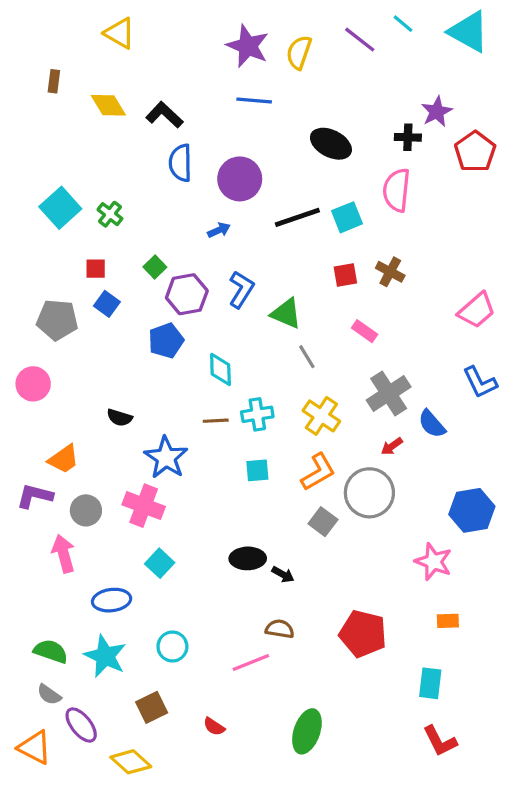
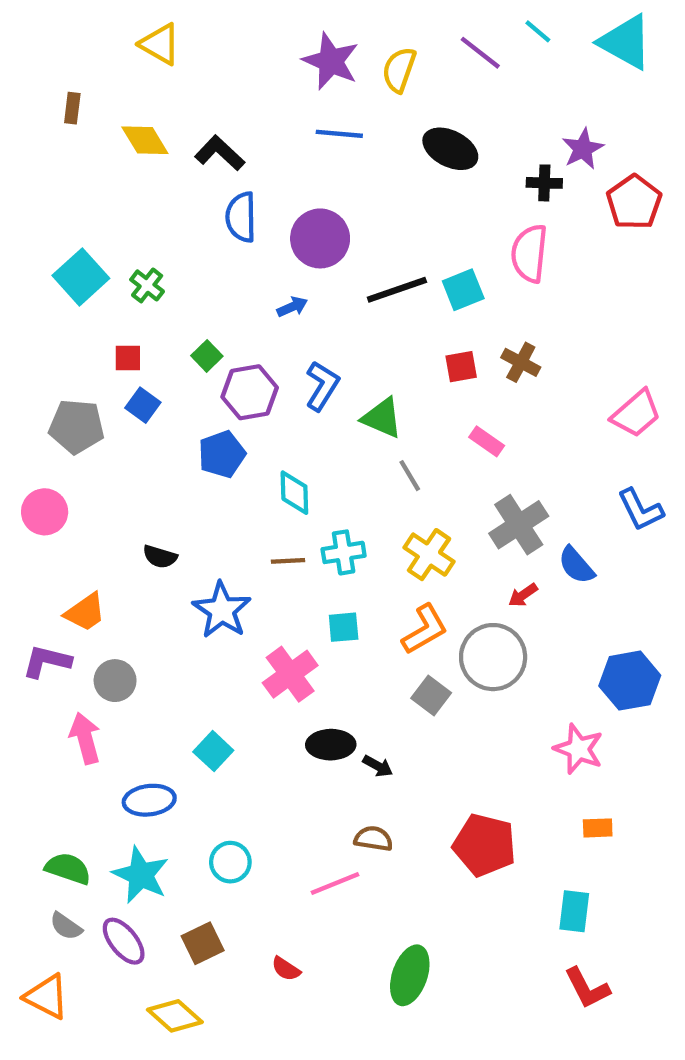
black ellipse: (331, 144) -> (450, 149), moved
pink cross: (144, 506) -> (290, 674), moved, turned 33
purple ellipse: (81, 725) -> (124, 941), moved

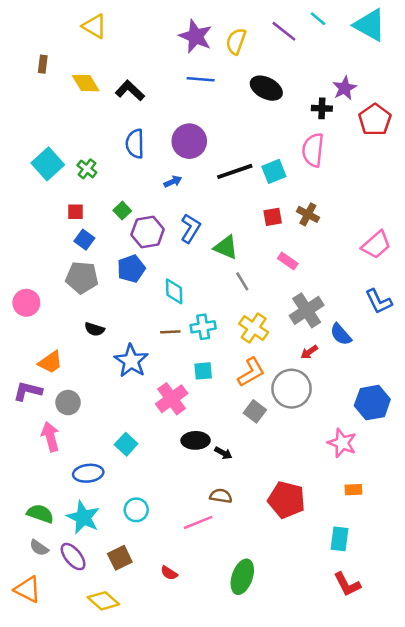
blue semicircle: (241, 217) -> (135, 144), moved
gray pentagon: (77, 426) -> (82, 278), moved

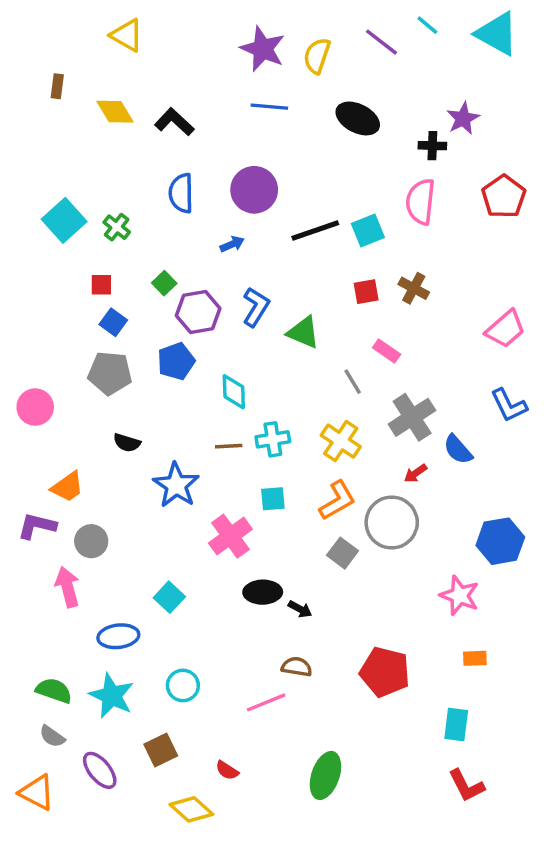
red pentagon: (375, 120) -> (504, 197), moved
gray line: (242, 281) -> (353, 382), moved
purple ellipse: (73, 557) -> (100, 770), moved
yellow diamond: (103, 601) -> (191, 809), moved

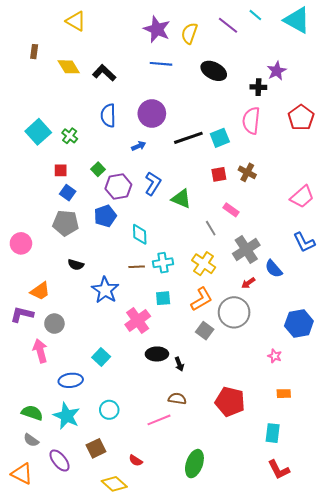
pink star: (460, 596) -> (275, 356), size x0.6
black arrow: (300, 609) -> (179, 364), turned 40

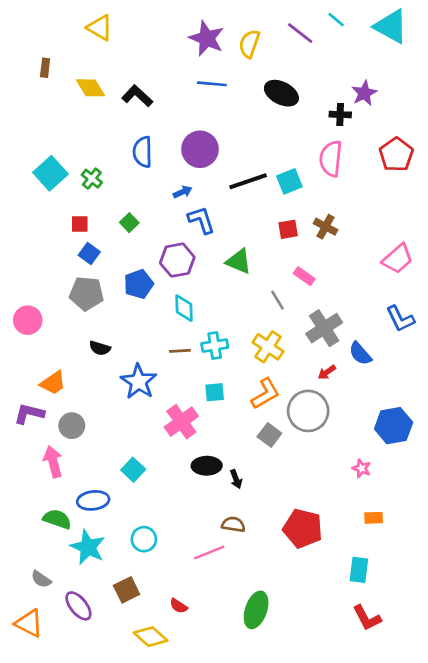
blue L-shape: (153, 184) -> (201, 220), moved, turned -50
purple hexagon: (118, 187) -> (177, 260), moved
green semicircle: (32, 413) -> (57, 519), moved

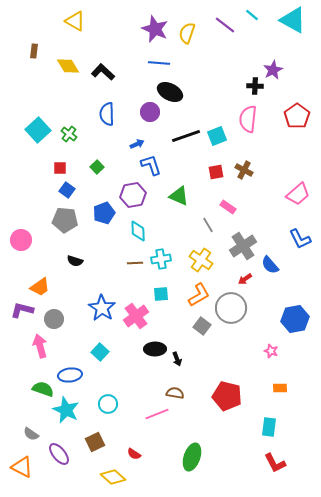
black ellipse: (281, 93) -> (170, 92), moved
purple circle: (200, 149) -> (150, 112), size x0.7
blue star: (139, 382) -> (102, 308), moved

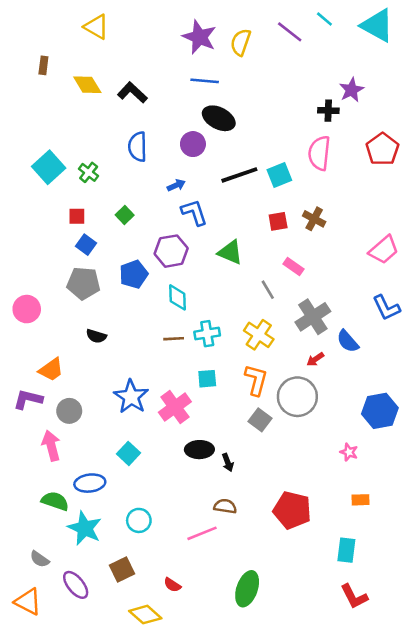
orange L-shape: (199, 295) -> (256, 380), turned -45

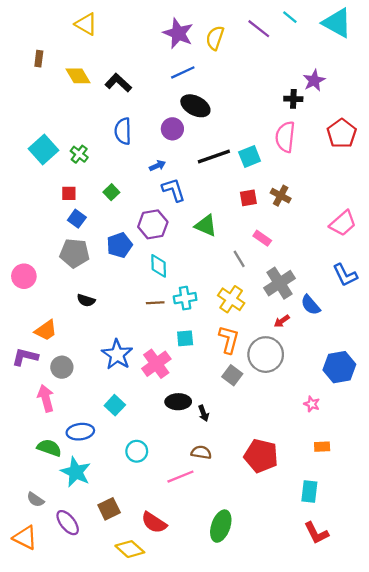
blue line: (205, 81) -> (183, 72), turned -30
cyan circle: (139, 520) -> (137, 451), moved
red semicircle: (172, 585) -> (154, 523), size x1.6

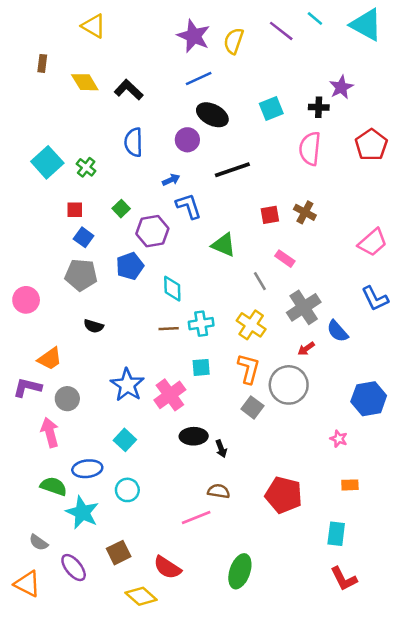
cyan square: (250, 156) -> (271, 109), moved
purple hexagon: (153, 224) -> (152, 231), moved
cyan circle: (137, 451) -> (127, 490), moved

